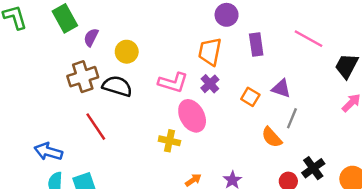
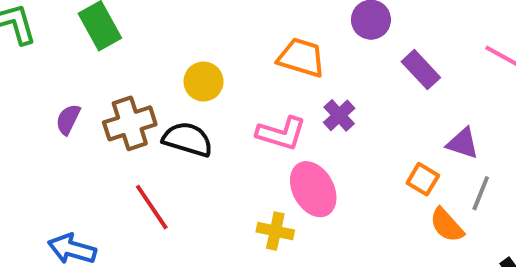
purple semicircle: (91, 37) -> (68, 119), moved
purple rectangle: (256, 45) -> (421, 70), turned -35
orange trapezoid: (210, 52) -> (301, 58), moved, turned 96
purple cross: (210, 84) -> (339, 115), moved
orange square: (250, 97) -> (423, 179), moved

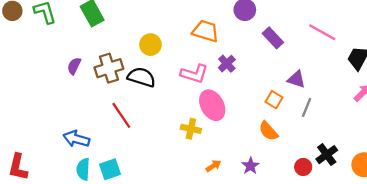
orange semicircle: (447, 225) -> (268, 131), moved

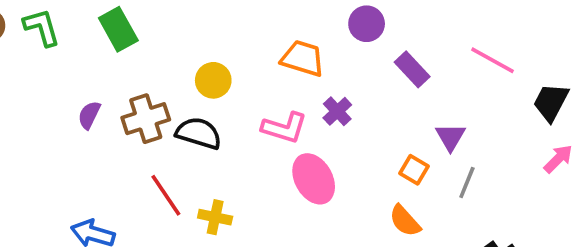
purple triangle: (296, 79) -> (450, 137), turned 42
yellow cross: (191, 129) -> (215, 217), moved

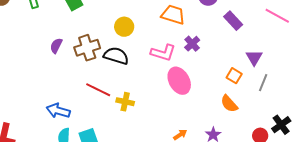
red line: (166, 195) -> (98, 90), turned -30

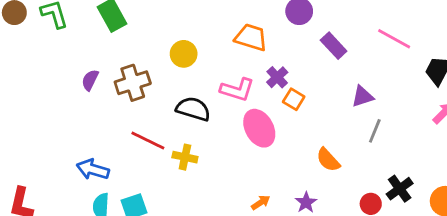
black semicircle: (116, 56) -> (193, 109), moved
purple triangle: (254, 58) -> (362, 97), turned 42
orange square: (234, 76) -> (294, 99), moved

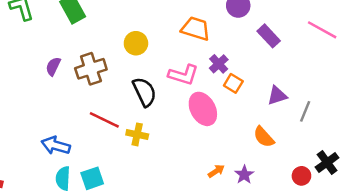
purple triangle: (362, 97) -> (277, 96), moved
black semicircle: (193, 109) -> (144, 92), turned 48
orange arrow: (261, 202) -> (216, 171), moved

